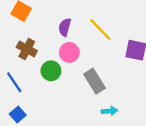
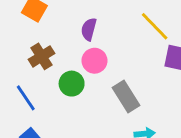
yellow line: (100, 29) -> (155, 26), moved
brown cross: (27, 49) -> (42, 56), turned 30

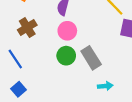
green circle: (72, 84) -> (66, 56), moved

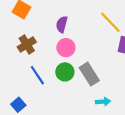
blue line: (15, 59) -> (37, 75), moved

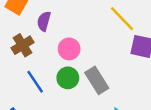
purple semicircle: (62, 24) -> (44, 21), moved

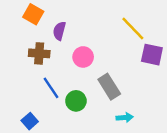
brown cross: (23, 45) -> (39, 53), turned 36
green circle: (68, 78) -> (76, 101), moved

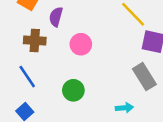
gray rectangle: (109, 87) -> (144, 77), moved
blue line: (51, 88) -> (27, 77), moved

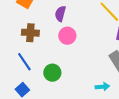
purple semicircle: (56, 17) -> (60, 14), moved
green circle: (73, 90) -> (52, 73), moved

